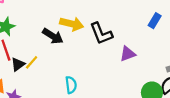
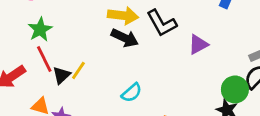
black arrow: (53, 36) -> (125, 38), moved
cyan semicircle: (71, 85) -> (132, 93), turned 63

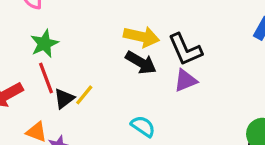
purple triangle: (198, 44) -> (185, 80), moved
cyan semicircle: (132, 93) -> (143, 126), turned -110

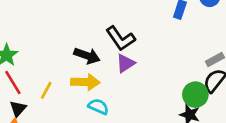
yellow arrow: (141, 37) -> (85, 82), moved
black triangle: (64, 99) -> (18, 109), moved

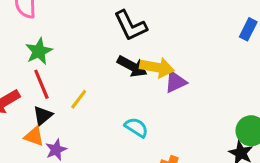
black L-shape: (121, 38) -> (130, 26), moved
yellow arrow: (85, 82) -> (157, 67), moved

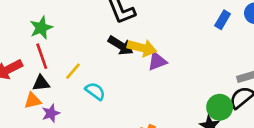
black triangle: (43, 116) -> (41, 83), turned 30
cyan semicircle: (136, 127) -> (95, 91), moved
orange triangle: (34, 136) -> (33, 101), turned -36

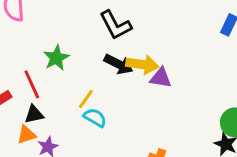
green star: (41, 28) -> (56, 58), moved
purple triangle: (157, 61) -> (161, 78), turned 36
yellow line: (73, 71) -> (86, 99), moved

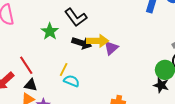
green star: (56, 58) -> (50, 31), moved
purple triangle: (161, 78) -> (111, 48), turned -42
black triangle: (34, 114) -> (31, 85), turned 32

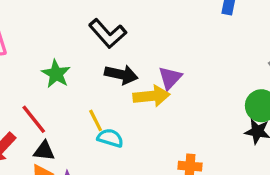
green star: (50, 31) -> (56, 74), moved
yellow arrow: (98, 41) -> (151, 96), moved
yellow line: (64, 69) -> (96, 120), turned -48

